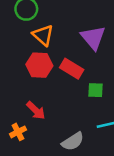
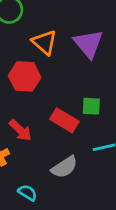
orange triangle: (43, 35) -> (45, 42), moved
red rectangle: (72, 69) -> (64, 120), moved

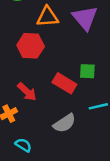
orange triangle: (45, 42) -> (47, 17), turned -45
cyan semicircle: (28, 193) -> (23, 145), moved

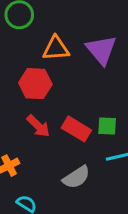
green square: (87, 71) -> (107, 126), moved
red arrow: (27, 92) -> (38, 126), moved

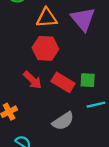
red hexagon: (35, 84) -> (45, 48), moved

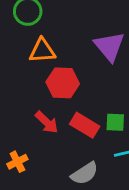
orange triangle: (47, 18) -> (42, 51), moved

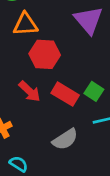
green square: (115, 122) -> (94, 91), turned 30

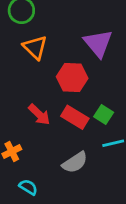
orange triangle: (25, 24) -> (35, 47), turned 48
red hexagon: (45, 54) -> (72, 78), moved

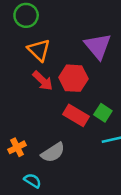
red arrow: (39, 115) -> (43, 81), moved
gray semicircle: (75, 162) -> (53, 152), moved

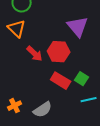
orange triangle: (39, 50) -> (17, 29), moved

